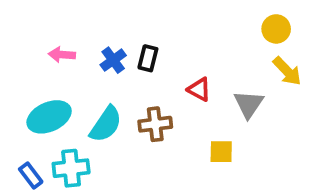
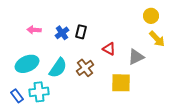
gray triangle: (249, 104) -> (136, 57), turned 30
brown cross: (155, 124) -> (85, 68), turned -30
yellow square: (221, 152) -> (121, 83), size x1.5

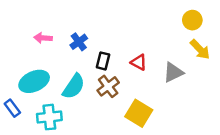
black rectangle: (81, 32) -> (103, 61), moved
yellow square: (121, 83) -> (139, 113), moved, turned 30
blue rectangle: (17, 96) -> (12, 108), moved

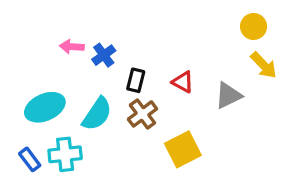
pink arrow: (43, 38) -> (72, 47), moved
blue rectangle: (12, 108) -> (30, 159), moved
yellow square: (139, 113) -> (183, 149), turned 32

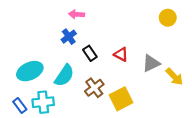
pink arrow: (72, 47) -> (77, 14), moved
yellow arrow: (264, 65) -> (174, 77), moved
black rectangle: (136, 80) -> (90, 53), turned -48
brown cross: (142, 114) -> (94, 88), moved

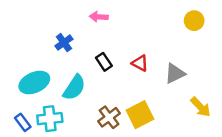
pink arrow: (77, 14) -> (99, 17), moved
blue cross: (69, 37) -> (64, 43), moved
yellow arrow: (174, 77) -> (201, 107), moved
brown cross: (94, 88) -> (109, 117), moved

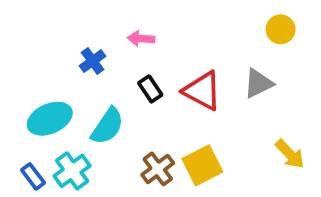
pink arrow: (99, 17) -> (141, 39), moved
red triangle: (140, 63) -> (202, 91), size x1.6
gray triangle: (175, 73) -> (258, 83), moved
cyan cross: (50, 119) -> (72, 171), turned -30

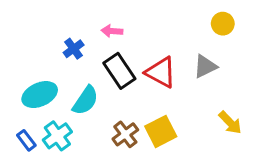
black rectangle: (150, 89) -> (119, 71), size x1.6

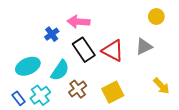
pink arrow: (112, 31) -> (79, 22), size x1.5
brown cross: (125, 134) -> (78, 89), moved

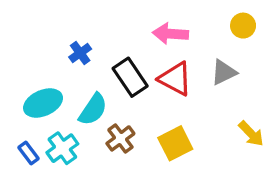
pink arrow: (79, 22) -> (170, 34), moved

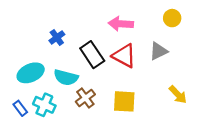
cyan semicircle: (93, 109) -> (66, 77), turned 70
yellow square: (175, 143) -> (124, 101), turned 30
cyan cross: (62, 148) -> (44, 105), turned -30

